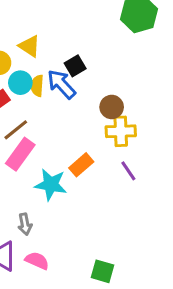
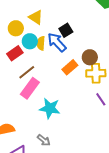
orange rectangle: (81, 165) -> (70, 67), moved
gray arrow: (25, 224) -> (44, 140), moved, turned -40

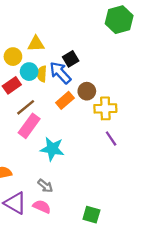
yellow triangle: (36, 17) -> (36, 44), turned -35
brown circle: (90, 57) -> (87, 91), moved
orange rectangle: (70, 67) -> (65, 100), moved

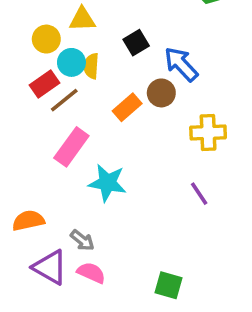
blue arrow: (60, 73) -> (181, 64), moved
brown line: (26, 107) -> (64, 100), moved
yellow cross: (105, 108) -> (208, 132), moved
purple line: (111, 138) -> (199, 194), moved
gray arrow: (45, 186) -> (82, 240), moved

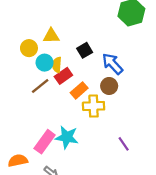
red rectangle: (44, 84) -> (63, 76), moved
brown circle: (161, 93) -> (109, 86), moved
yellow cross: (208, 132) -> (94, 106), moved
pink rectangle: (71, 147) -> (45, 142), moved

